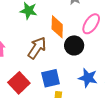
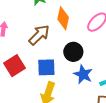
black circle: (74, 45) -> (73, 52), moved

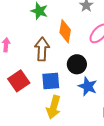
brown arrow: (39, 35) -> (42, 49), turned -40

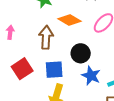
orange diamond: (65, 31) -> (70, 20), turned -70

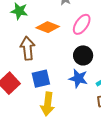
black circle: (81, 53) -> (83, 55), moved

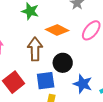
black circle: (83, 55) -> (63, 63), moved

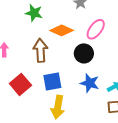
black circle: (63, 63) -> (84, 53), moved

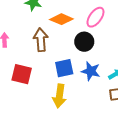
blue square: (52, 82) -> (64, 68), moved
red square: (20, 84) -> (22, 74), turned -35

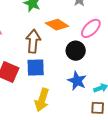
blue square: (64, 68) -> (36, 67), moved

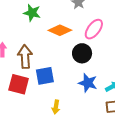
brown arrow: (33, 41) -> (25, 57), moved
yellow arrow: (42, 100) -> (56, 107), size x0.6

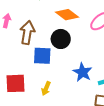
black circle: (82, 53) -> (61, 39), moved
red square: (19, 84) -> (15, 83), moved, turned -30

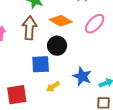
brown arrow: (27, 33) -> (29, 28), moved
yellow arrow: (46, 88) -> (53, 87), moved, turned 40

